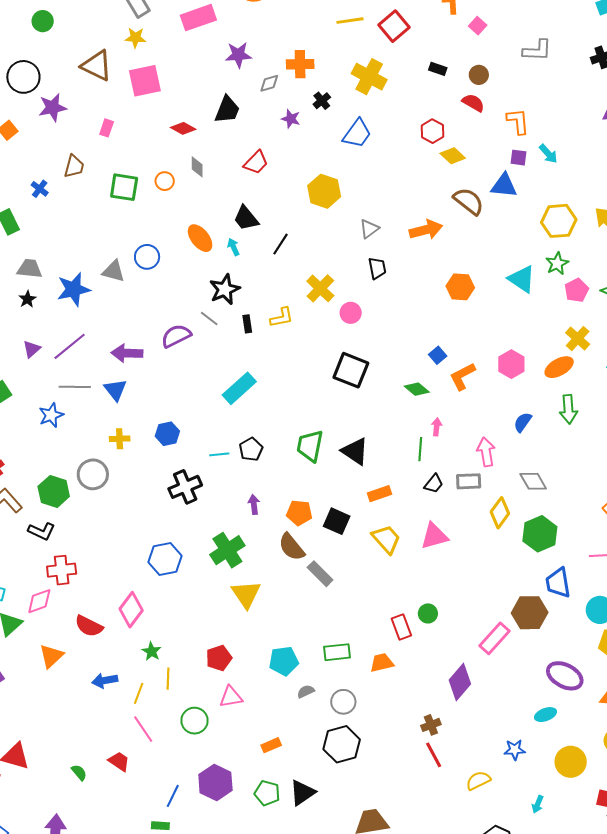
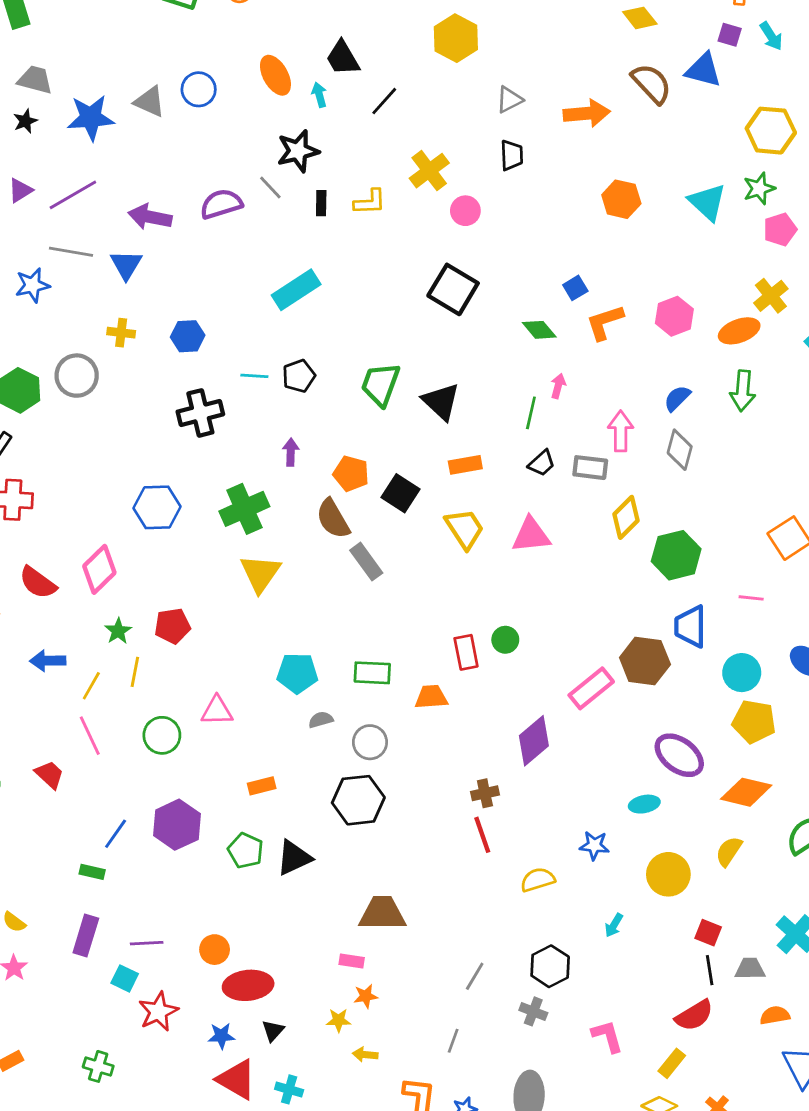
gray diamond: (533, 481) -> (680, 450), moved, turned 36
red pentagon: (219, 658) -> (172, 626), moved

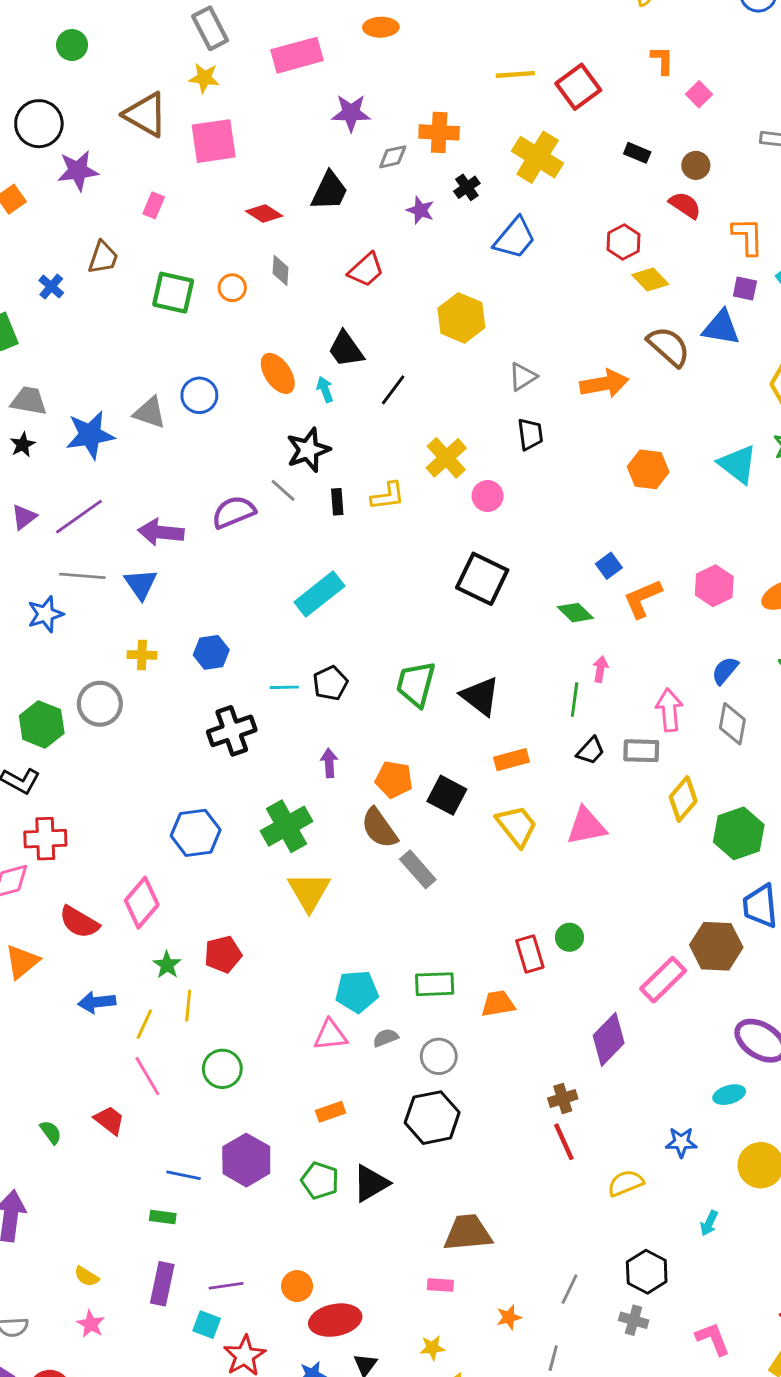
pink triangle: (217, 711) -> (330, 1035), moved
blue line: (116, 834) -> (184, 1175), turned 72
orange star: (366, 996) -> (509, 1317), moved

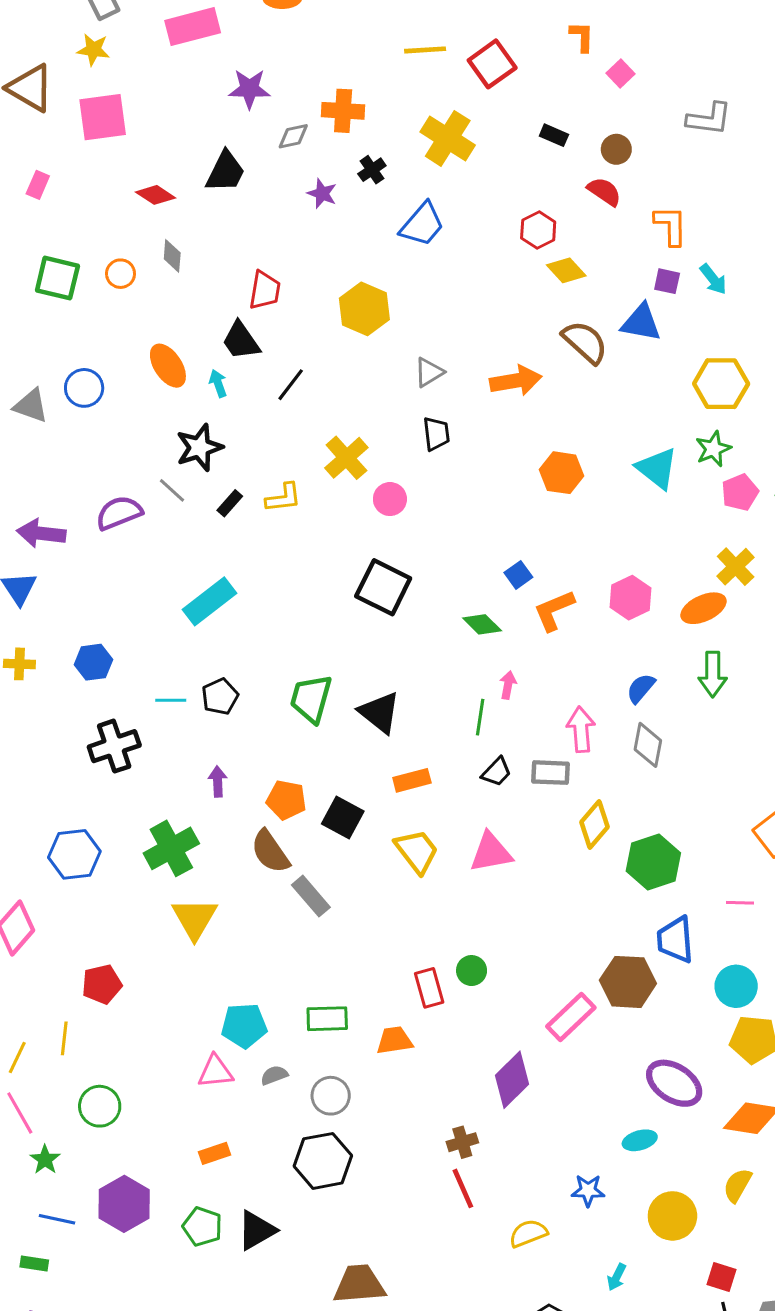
red trapezoid: (366, 270) -> (265, 290), moved, turned -39
black rectangle: (337, 502) -> (230, 503), turned 45
green star: (167, 965) -> (45, 1160), moved

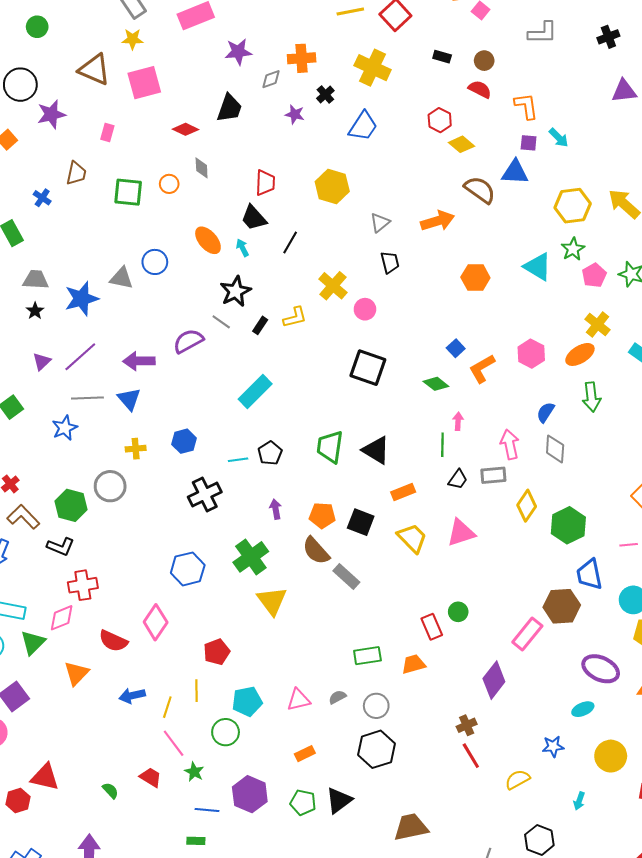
cyan pentagon: (244, 1026) -> (247, 701), moved

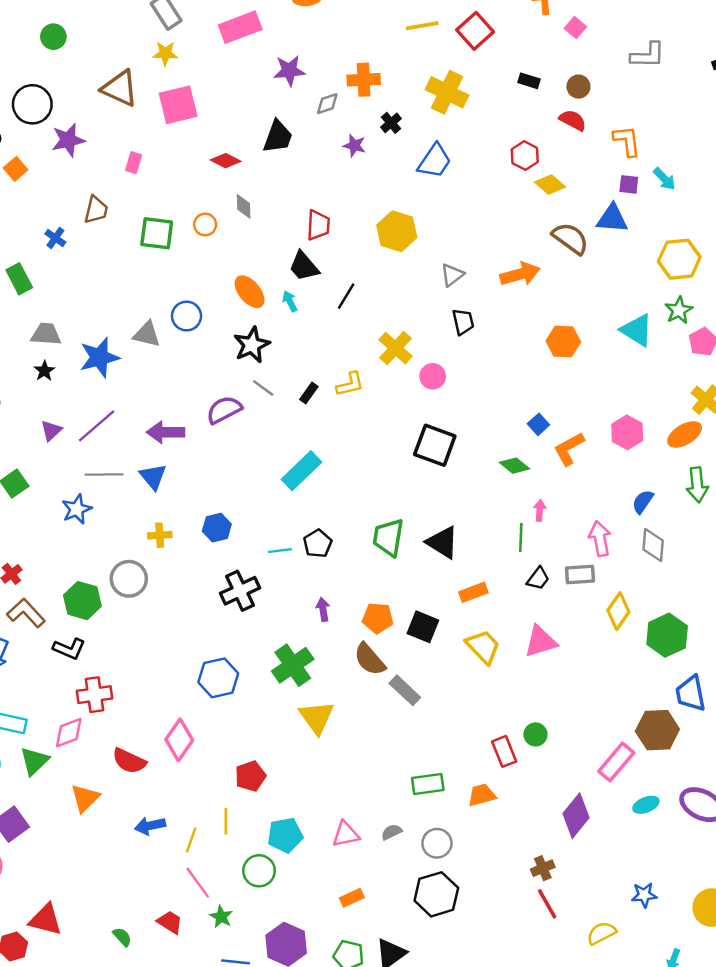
black star: (236, 291) -> (252, 345), moved
cyan ellipse: (583, 709) -> (646, 805), moved

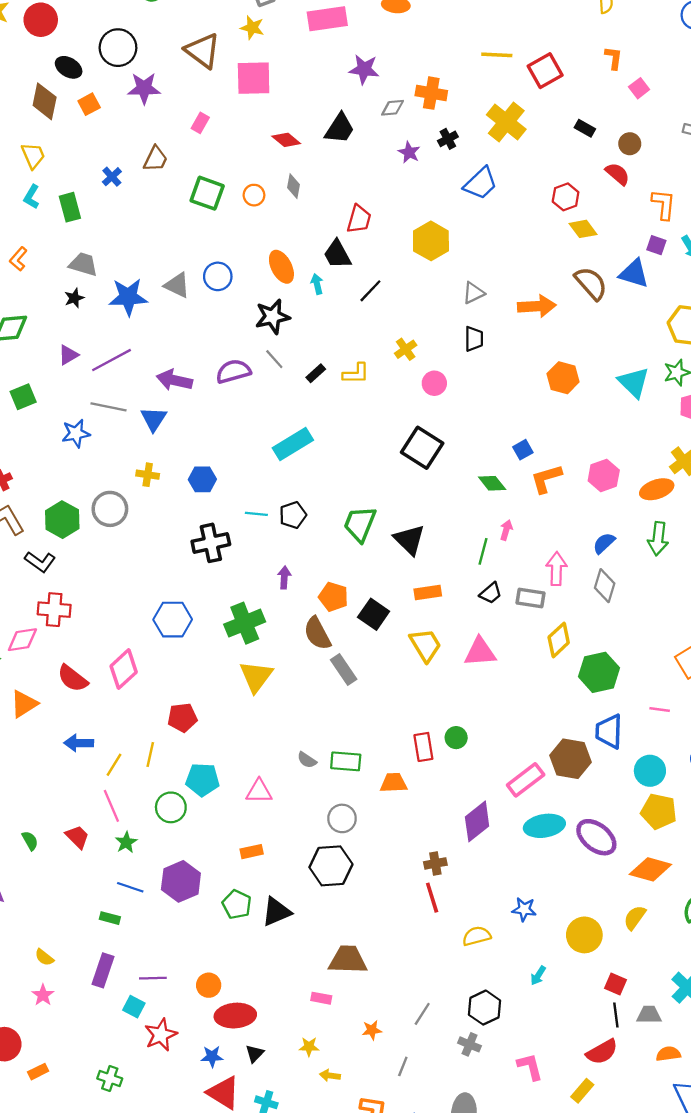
yellow cross: (395, 348) -> (406, 349), size x0.7
cyan ellipse: (646, 805) -> (544, 826), size x1.6
gray semicircle: (391, 832) -> (307, 760), moved, turned -132

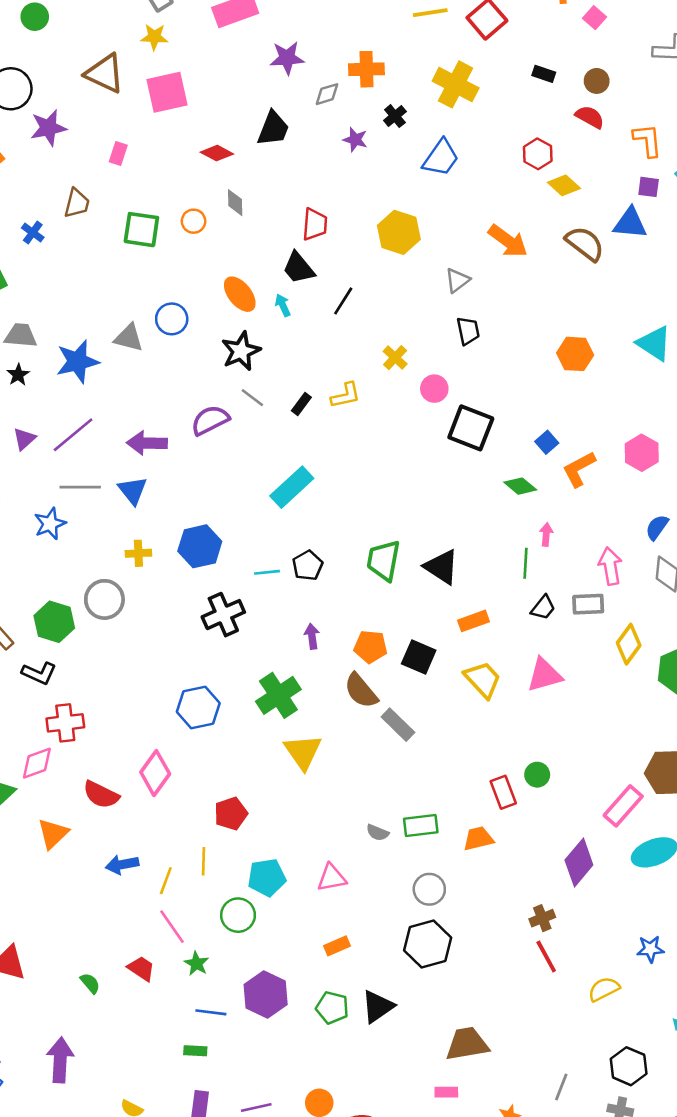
orange arrow: (537, 306) -> (508, 241), moved, turned 51
black square: (422, 448) -> (471, 428), moved
blue hexagon: (202, 479) -> (200, 546), size x1.4

